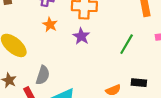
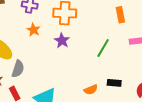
gray semicircle: (43, 75) -> (18, 69), moved

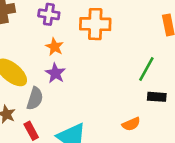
purple star: (62, 41) -> (55, 73), moved
black rectangle: (114, 83) -> (157, 97), moved

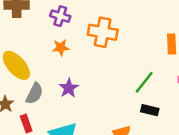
orange star: (55, 47) -> (61, 48), turned 30
purple star: (55, 73) -> (69, 88), moved

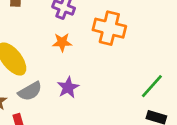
gray semicircle: (35, 93) -> (30, 91), turned 30

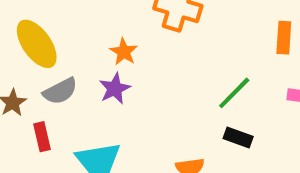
orange star: (62, 42) -> (124, 52), moved, turned 30

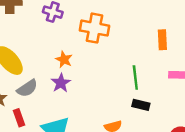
green line: (234, 93) -> (135, 77), turned -45

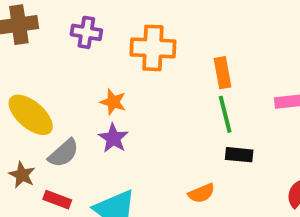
orange rectangle: (162, 40) -> (222, 73), moved
red rectangle: (19, 118) -> (57, 200), turned -42

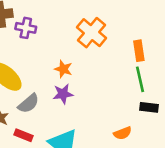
purple cross: (86, 32) -> (26, 28), moved
orange cross: (153, 48) -> (92, 33), turned 36
purple star: (113, 138) -> (63, 94), turned 30

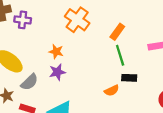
orange rectangle: (139, 51) -> (117, 32), turned 49
orange semicircle: (123, 133) -> (112, 90), moved

